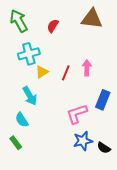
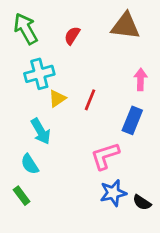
pink arrow: (87, 68) -> (141, 79), moved
blue rectangle: (103, 100) -> (132, 120), moved

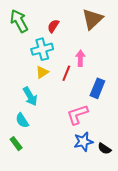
brown triangle: (126, 26) -> (92, 19), turned -50
cyan cross: (39, 74) -> (42, 49), moved
pink arrow: (141, 79) -> (80, 58), moved

